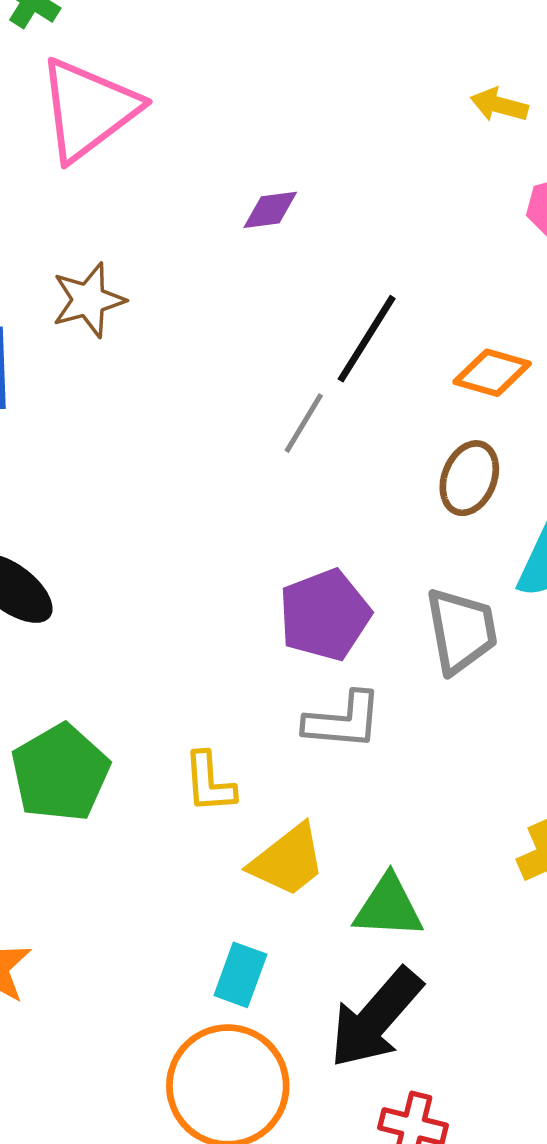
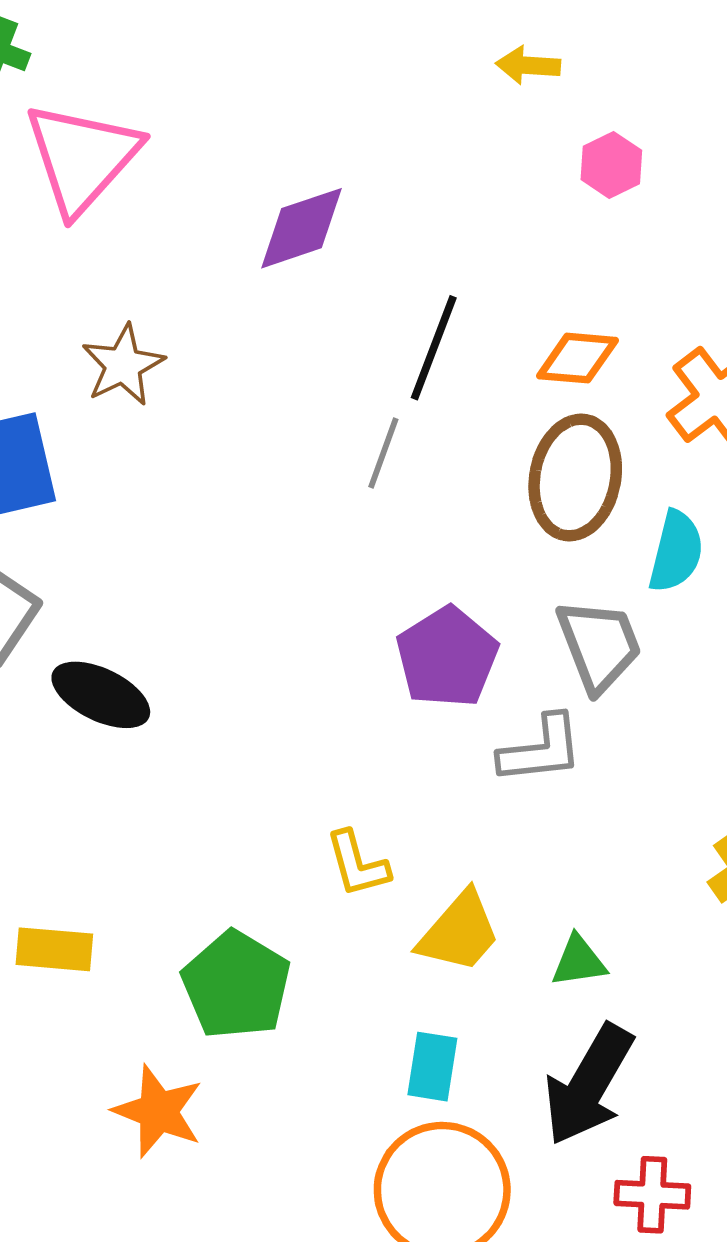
purple diamond: (270, 210) -> (301, 228), size x1.6
brown ellipse: (469, 478) -> (575, 477), size x1.5
gray L-shape: (343, 721) -> (541, 749), moved
green pentagon: (60, 773) -> (236, 985), moved
green triangle: (388, 907) -> (579, 961), size x0.7

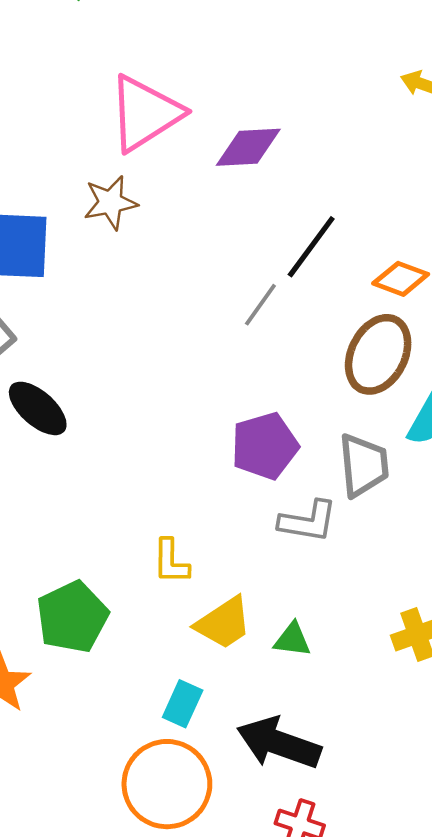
pink triangle: (82, 158) -> (145, 113), moved
green triangle: (579, 961) -> (292, 640), moved
black arrow: (589, 1085) -> (279, 743), turned 64

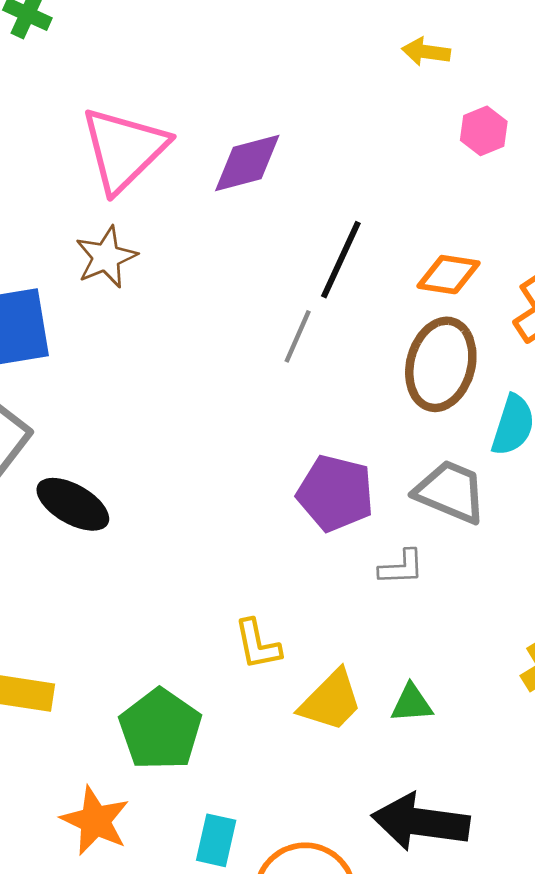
purple pentagon: (265, 446) -> (335, 493), turned -30
gray trapezoid: (363, 465) -> (450, 492), turned -50
gray L-shape: (308, 521) -> (401, 567), size x0.7
cyan rectangle: (183, 704) -> (216, 840), moved

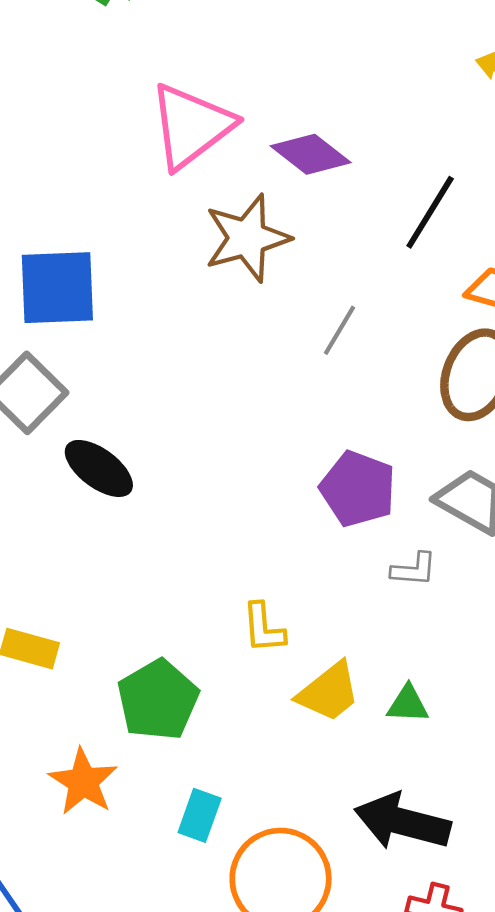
purple diamond: (247, 163) -> (311, 154), turned 46
brown star: (106, 257) -> (247, 238), moved, size x1.4
black line: (341, 260) -> (430, 212), moved

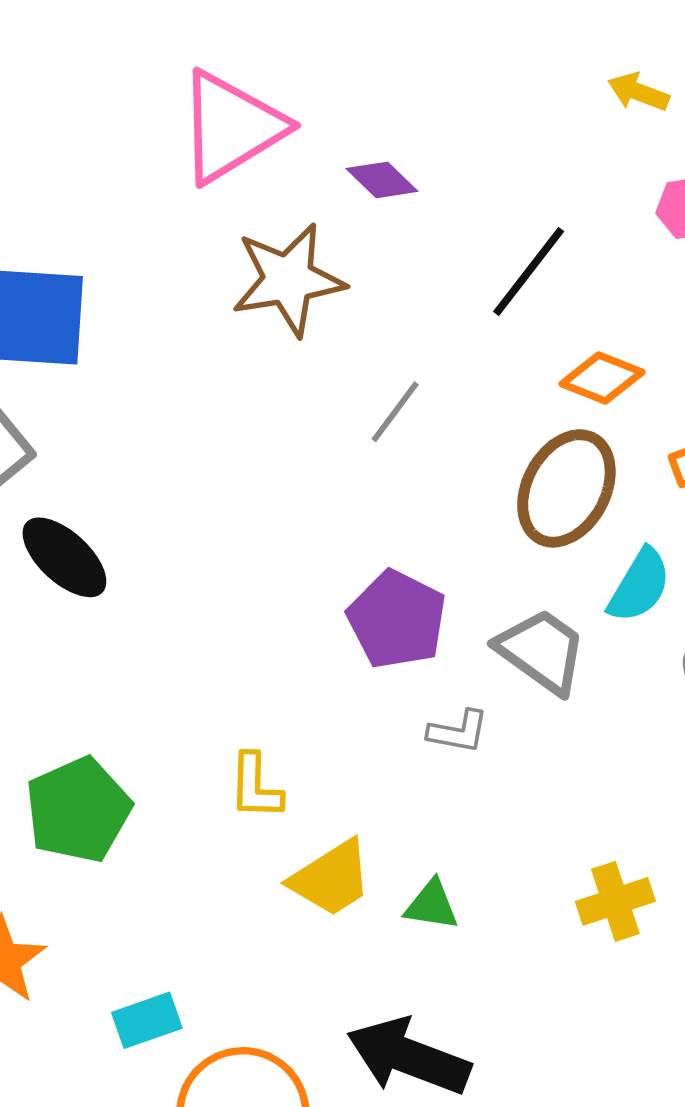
purple diamond: (311, 154) -> (382, 180), size x0.7
green pentagon: (158, 700) -> (78, 810), moved
cyan rectangle: (200, 815) -> (147, 1020), turned 45

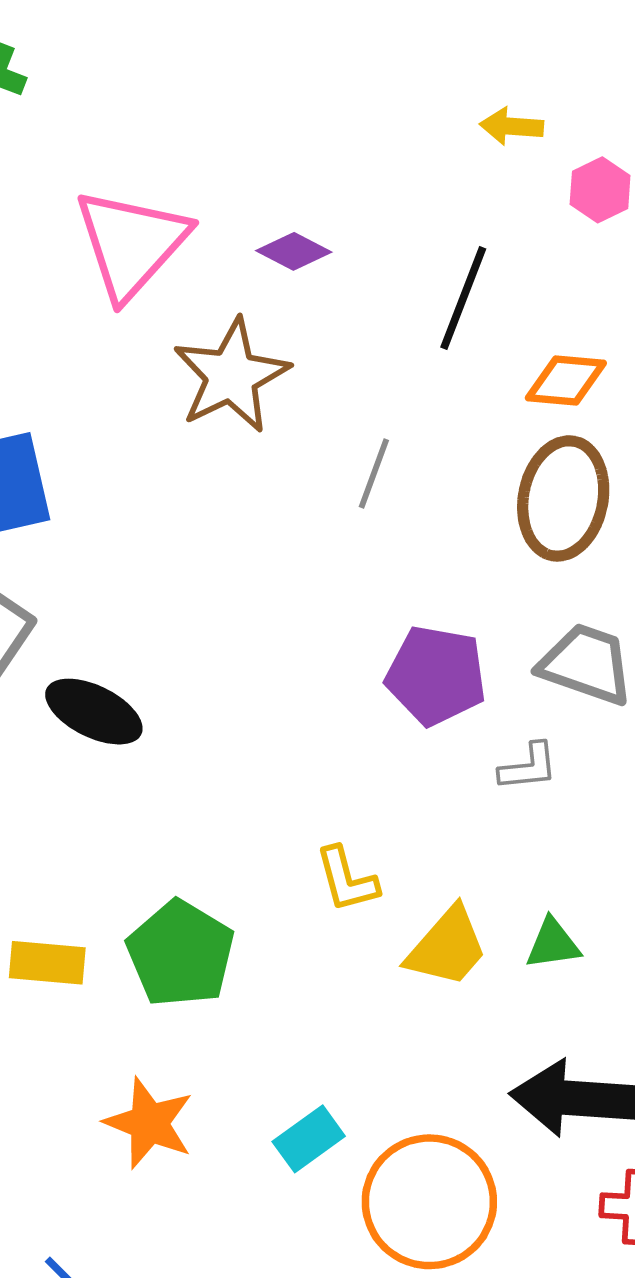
yellow arrow: (638, 92) -> (512, 126), moved

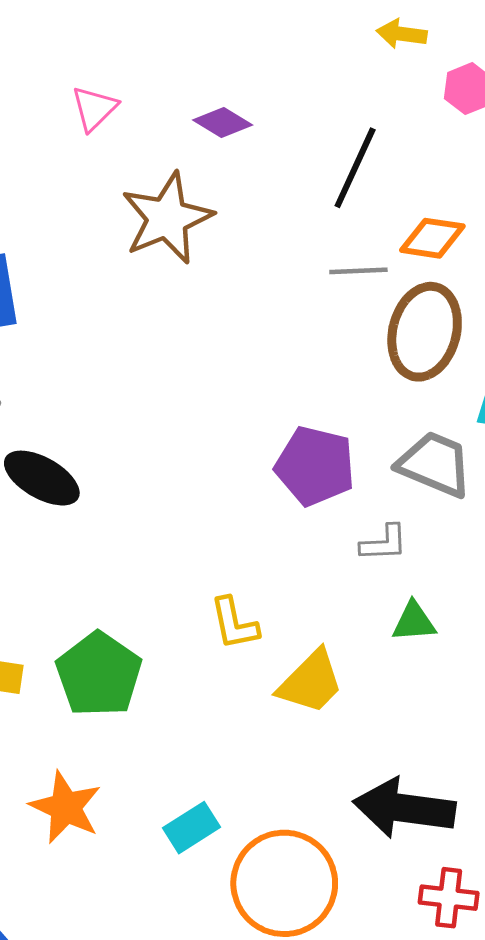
pink triangle: (131, 244) -> (94, 108), size x0.5
gray line: (374, 474) -> (358, 271), moved, turned 64
green triangle: (553, 944) -> (414, 622), moved

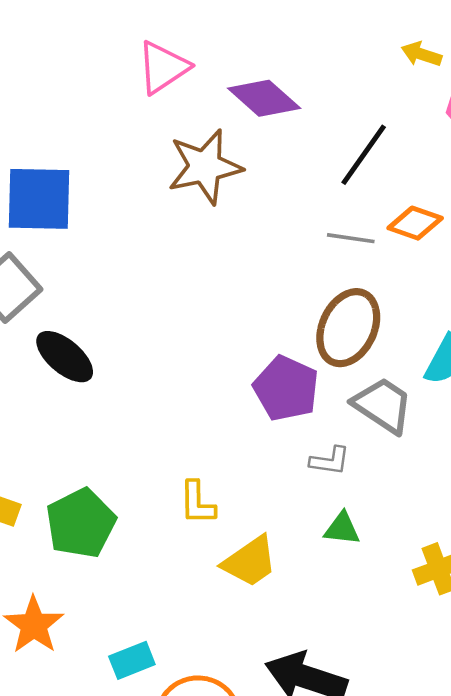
pink triangle: (94, 108) -> (163, 67), size x1.4
purple diamond: (223, 123) -> (264, 98), size x1.5
brown ellipse: (425, 332) -> (348, 328), moved

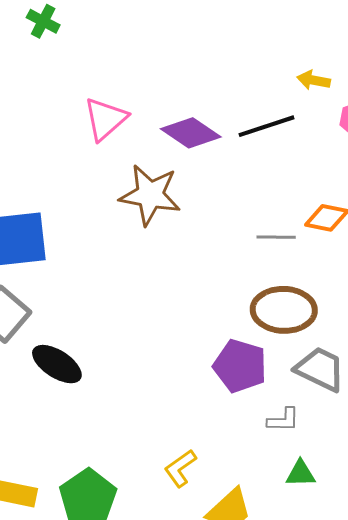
black line: (364, 155) -> (267, 126), moved, turned 44
brown star: (205, 167) -> (150, 195), turned 30
brown ellipse: (348, 328) -> (284, 310), turned 74
yellow L-shape: (197, 503) -> (180, 468), turned 63

